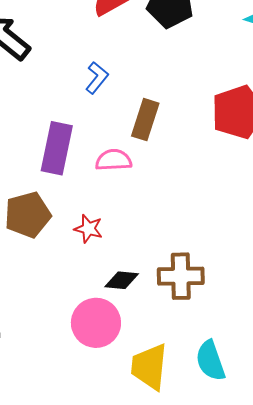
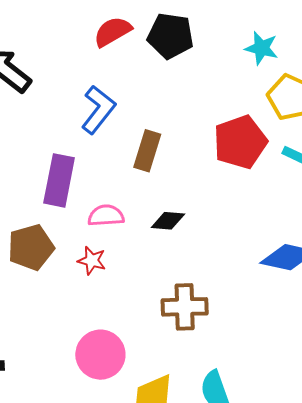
blue L-shape: (97, 78) -> (98, 110), size x1.5
pink semicircle: (114, 160) -> (106, 216), moved
black diamond: (122, 280) -> (168, 221), moved

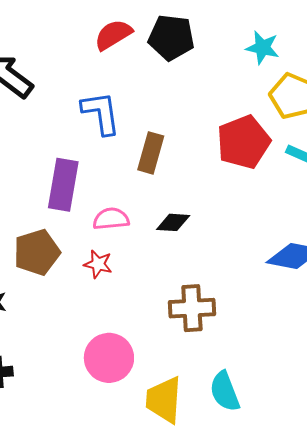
blue L-shape: (98, 110) -> (101, 113), turned -45

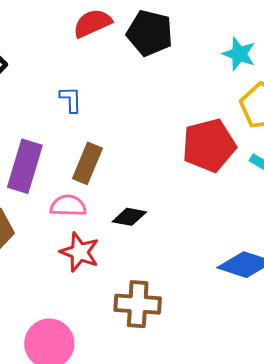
blue L-shape: (101, 113) -> (71, 99), size x0.6
brown rectangle: (151, 153) -> (87, 163), moved
red star: (98, 264) -> (80, 252), moved, size x1.4

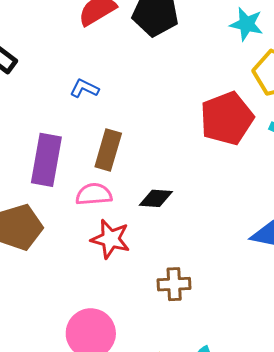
blue L-shape: (71, 99) -> (84, 88), turned -56
brown cross: (138, 304) -> (174, 284), size x0.7

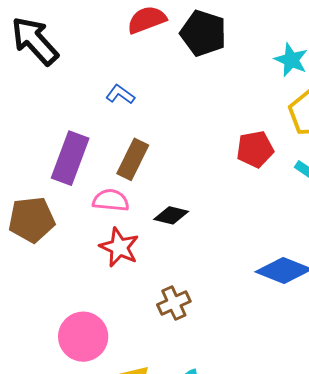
red pentagon: (227, 118) -> (255, 149), size x0.7
brown cross: (174, 284) -> (174, 303), turned -32

